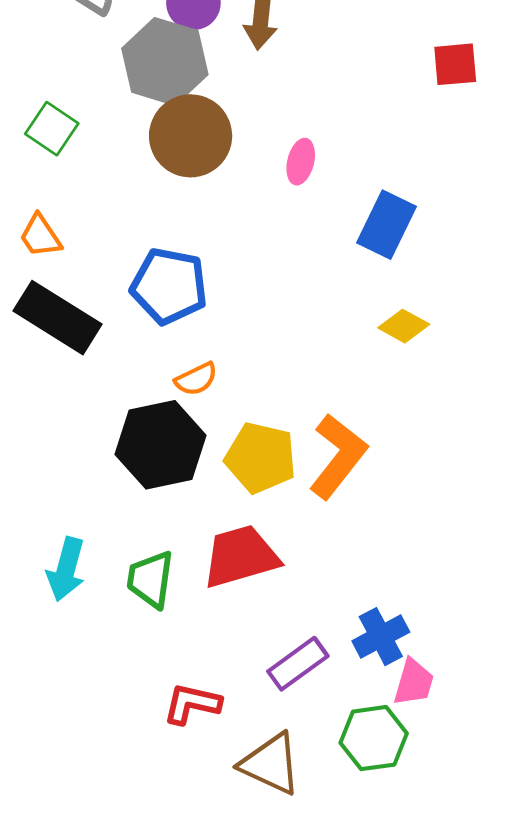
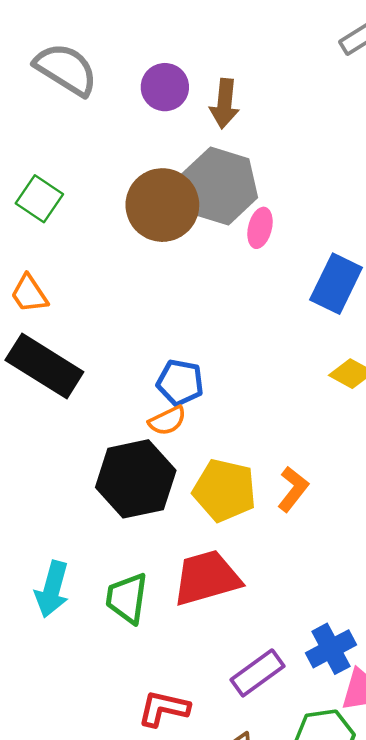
gray hexagon: (165, 61) -> (219, 186), moved
blue pentagon: (169, 286) -> (180, 383), moved, size x0.7
orange L-shape: (338, 456) -> (293, 489), size x0.6

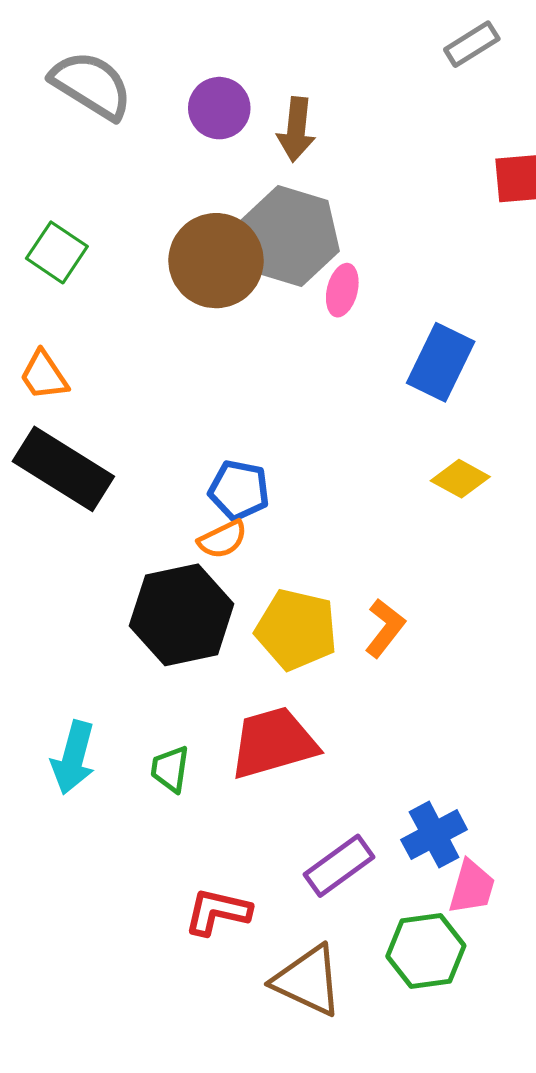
green trapezoid: (127, 598) -> (170, 769), size x0.7

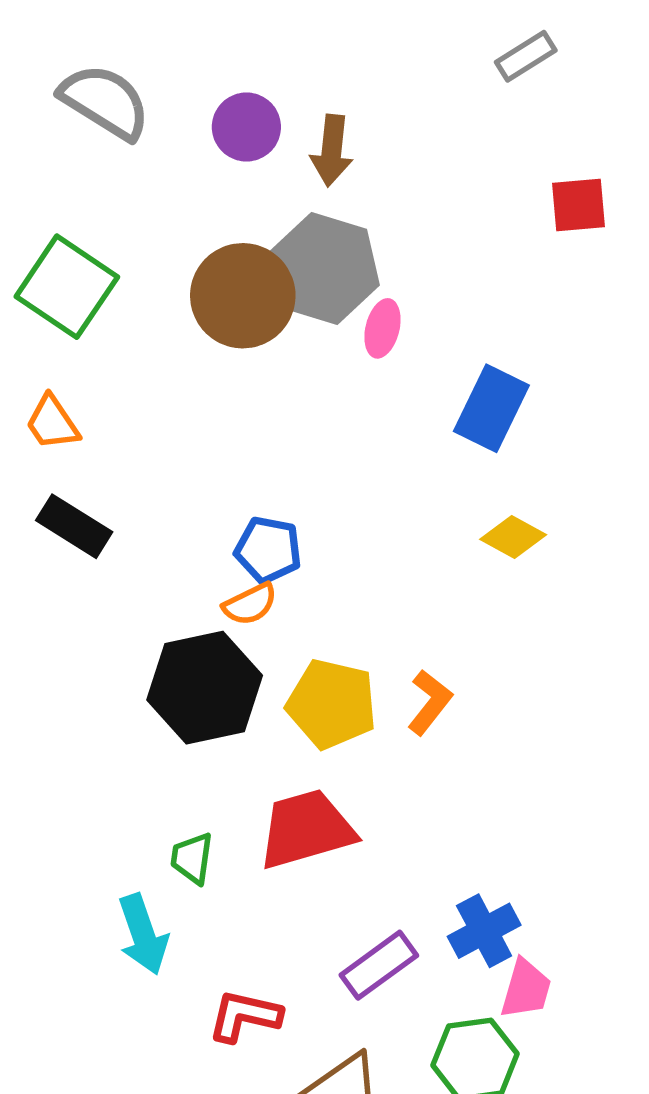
green square: (57, 252) -> (67, 287), size x1.5
black rectangle: (63, 469) -> (74, 526), size x0.7
cyan arrow: (73, 758) -> (143, 934), moved, turned -34

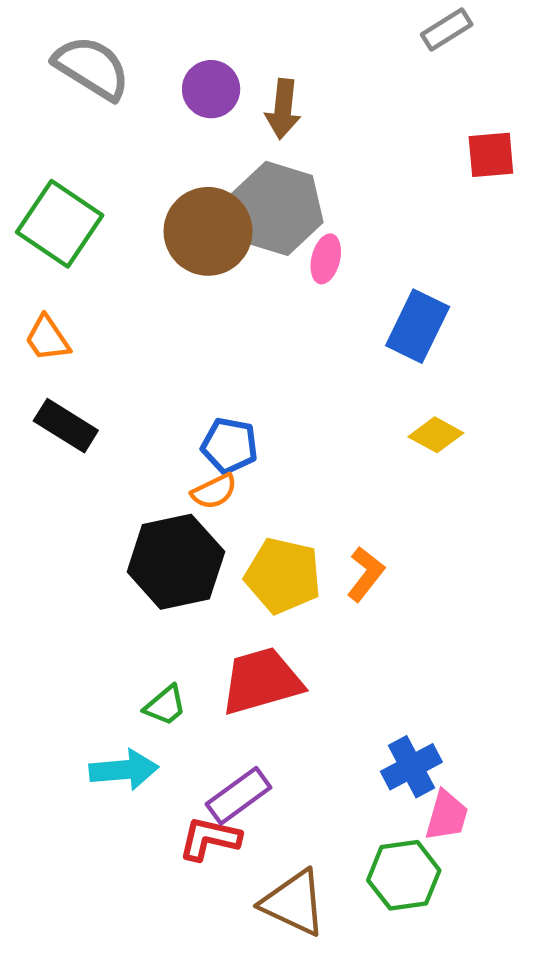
green trapezoid: (192, 858) -> (165, 706), turned -138
cyan arrow: (143, 934) -> (124, 770), turned -76
purple rectangle: (379, 965) -> (239, 796), moved

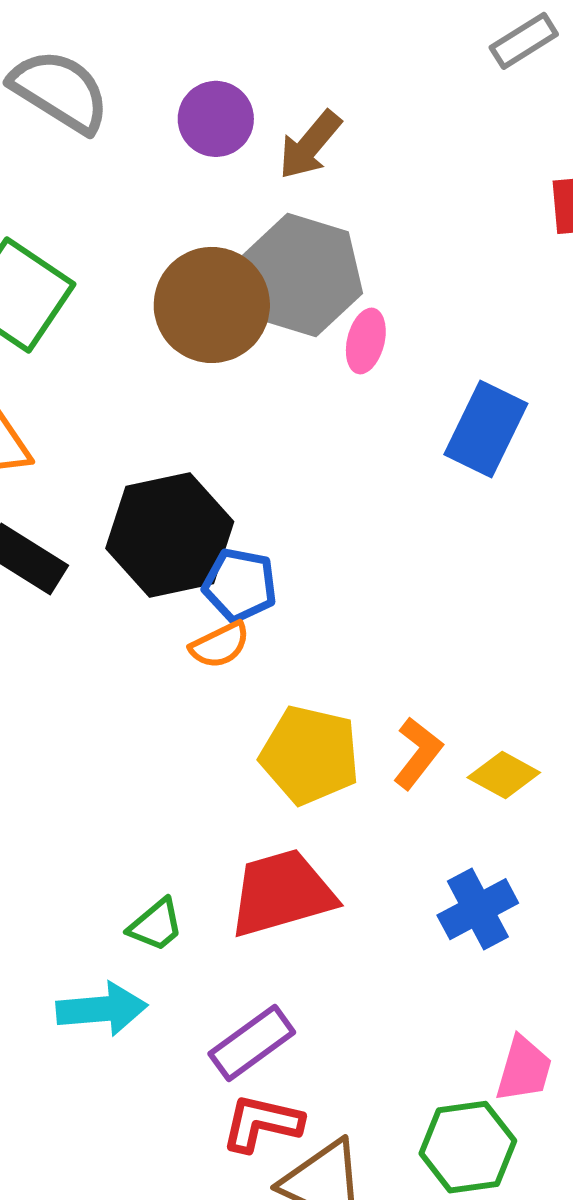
brown arrow: (283, 109) -> (310, 145), turned 34
yellow diamond: (436, 435) -> (504, 775), moved
black hexagon: (176, 562) -> (170, 535), moved
blue cross: (411, 767) -> (478, 909), moved
red L-shape: (210, 839) -> (262, 1123), moved

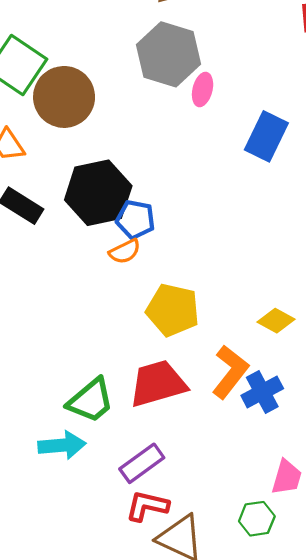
brown circle: (212, 305) -> (64, 97), moved
orange L-shape: (418, 753) -> (230, 372), moved, size x1.4
green trapezoid: (156, 925) -> (91, 401), size x1.6
green hexagon: (468, 1147) -> (257, 519), size x0.7

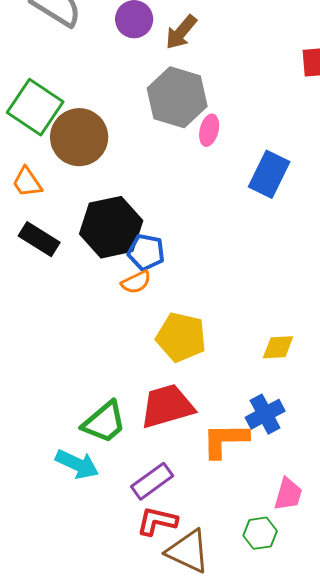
yellow diamond: (276, 321) -> (278, 347), turned -32
orange L-shape: (230, 372) -> (225, 440), moved, turned -129
cyan arrow: (62, 445) -> (77, 464), turned 30

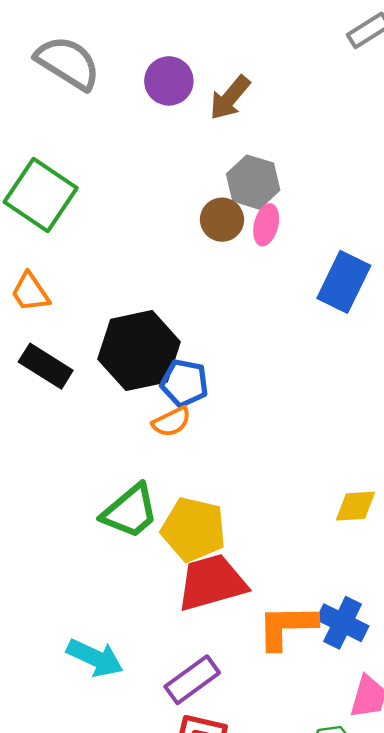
gray hexagon: (177, 97) -> (253, 182), moved, size x0.7
brown circle: (79, 137) -> (222, 220), moved, size x0.6
yellow pentagon: (181, 337) -> (194, 529), moved
blue cross: (265, 414) -> (343, 623), moved, turned -36
green trapezoid: (104, 422) -> (130, 511), moved

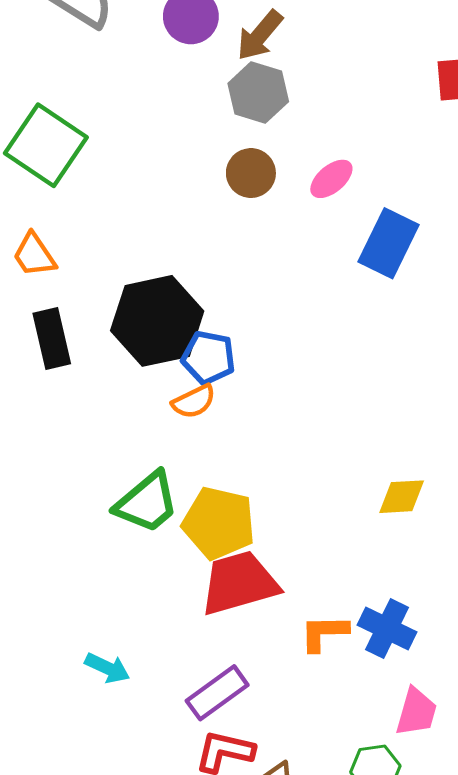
gray hexagon: (253, 182) -> (258, 93), moved
pink ellipse: (266, 225) -> (331, 179), moved, turned 36
black rectangle: (46, 366) -> (52, 339), turned 45
orange L-shape: (287, 627) -> (324, 633), size x0.7
cyan arrow: (95, 658) -> (107, 668), size x0.7

